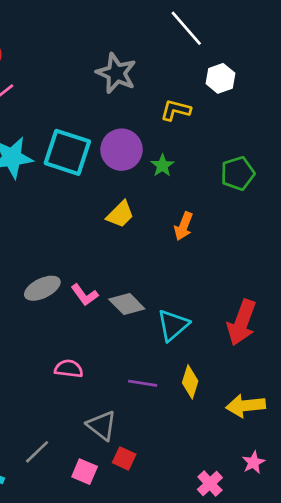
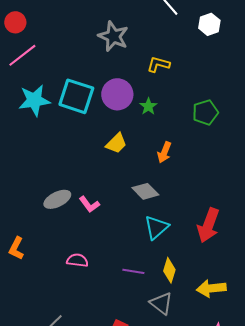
white hexagon: (220, 78) -> (209, 24), moved
gray diamond: (127, 304) -> (145, 191), moved
gray triangle: (102, 425) -> (161, 303), moved

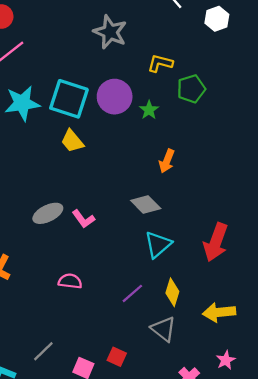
green pentagon: (205, 112) -> (191, 89), moved
yellow trapezoid: (116, 143) -> (72, 141), moved, turned 95
purple line: (133, 271) -> (132, 293), turned -50

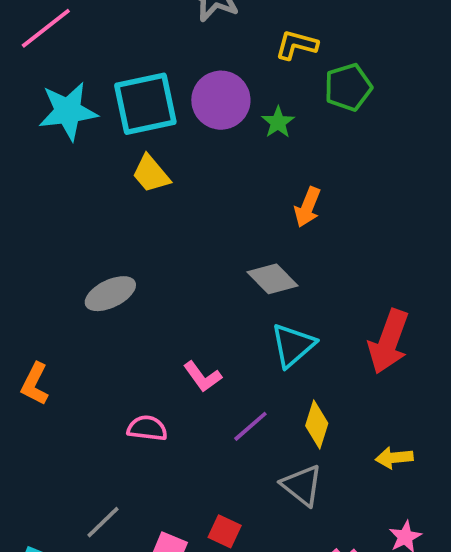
cyan square: (69, 99) -> (145, 104), turned -30
pink L-shape: (83, 219) -> (203, 377), moved
pink semicircle: (70, 281) -> (147, 428), moved
yellow arrow: (219, 312) -> (394, 458), size x0.7

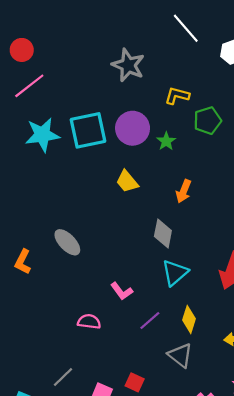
yellow trapezoid: (151, 174) -> (127, 181), moved
gray diamond: (273, 279) -> (163, 234), turned 56
gray ellipse: (110, 294) -> (67, 242), turned 72
orange L-shape: (35, 384) -> (23, 262), moved

